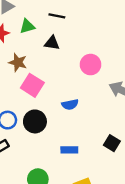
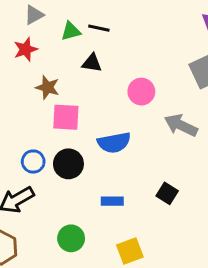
green triangle: (27, 26) -> (71, 31), moved
pink square: (32, 85) -> (66, 117), turned -30
blue semicircle: (70, 104) -> (114, 143), size x1.5

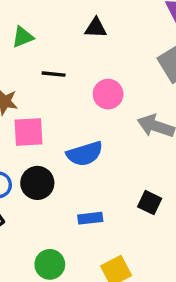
black line: (99, 28) -> (54, 74), moved
black triangle: (92, 63) -> (96, 28), moved

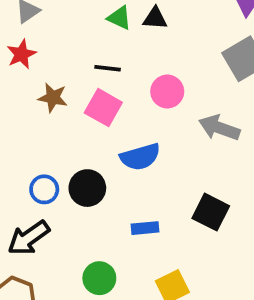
green triangle: (23, 37) -> (119, 18), moved, turned 45
pink square: (28, 132) -> (103, 108), moved, turned 32
black square: (150, 203) -> (211, 212), size x1.4

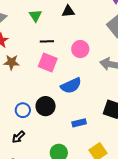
green triangle: (119, 18) -> (35, 16), moved, turned 40
brown star: (53, 98) -> (11, 62), moved
black arrow: (29, 238) -> (18, 137), size x0.6

